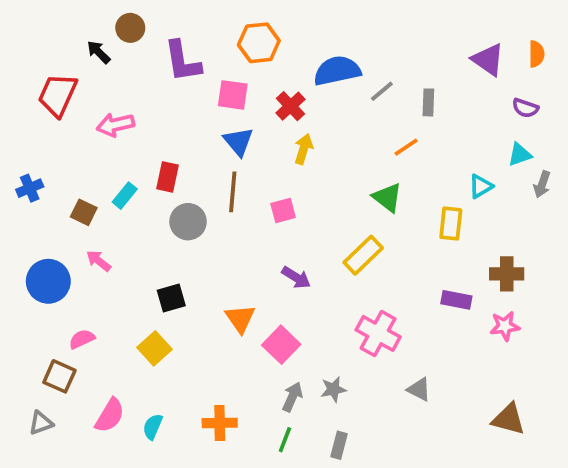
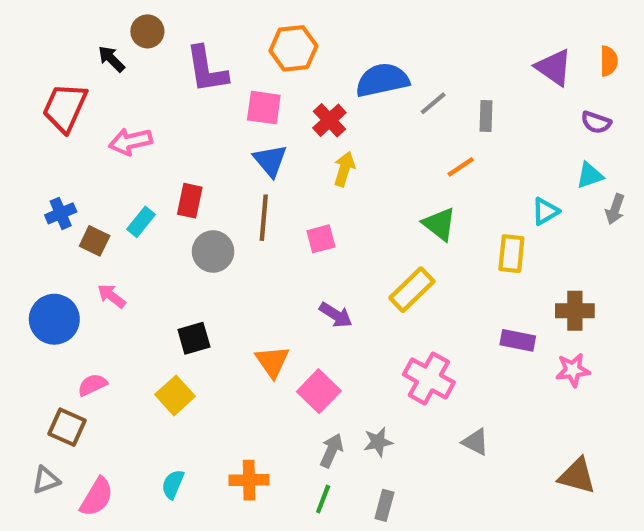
blue cross: (30, 188) -> (61, 213), moved
pink semicircle: (110, 415) -> (97, 497), moved

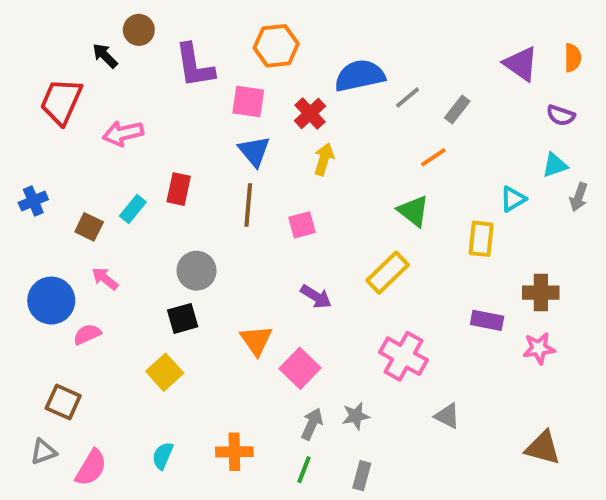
gray rectangle: (486, 116) -> (457, 109), turned 36
blue cross: (61, 213) -> (33, 201), moved
gray circle: (213, 251) -> (197, 271), moved
pink semicircle: (92, 385) -> (87, 334), moved

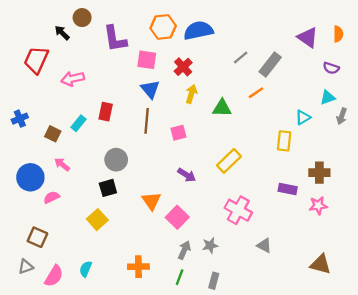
blue semicircle: (360, 76) -> (198, 30), moved
gray rectangle: (457, 109) -> (270, 65), size x1.5
green triangle: (413, 211) -> (222, 108), moved, turned -36
cyan semicircle: (163, 456) -> (86, 269), moved

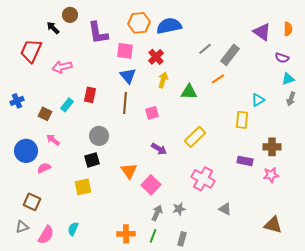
cyan triangle: (328, 97) -> (288, 79), moved
yellow square: (97, 220) -> (83, 187), turned 30
orange cross: (138, 267) -> (126, 234), moved

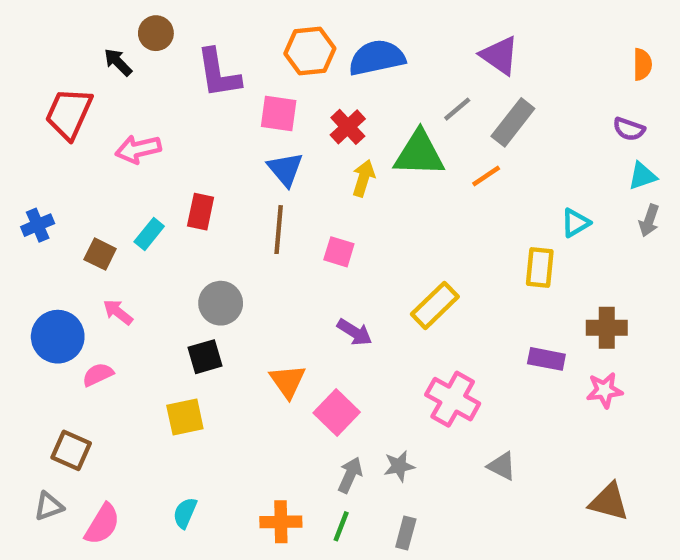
purple triangle: (262, 32) -> (500, 55), moved
green triangle: (189, 92) -> (419, 154), moved, size x1.4
pink square: (152, 113) -> (339, 252), turned 32
cyan semicircle: (73, 229) -> (185, 513), moved

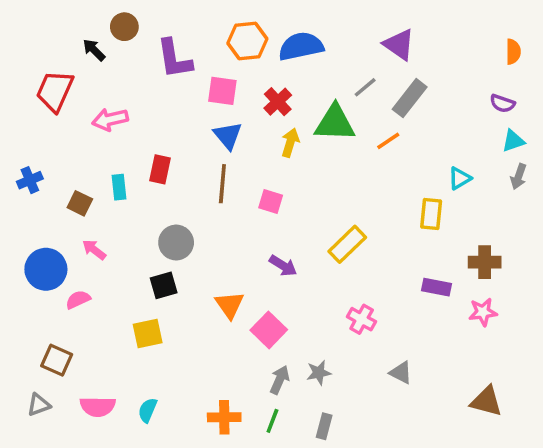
cyan rectangle: (149, 234) -> (119, 187), turned -45
pink cross: (453, 399) -> (362, 319), size x0.7
pink semicircle: (102, 524) -> (98, 407), moved, turned 60

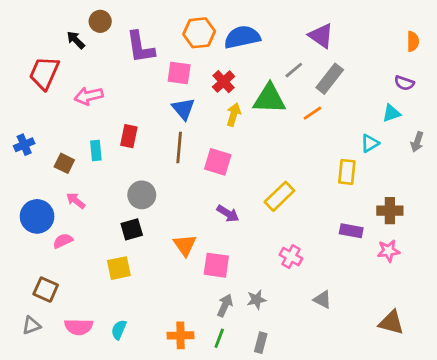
cyan triangle: (513, 141) -> (391, 113), moved
pink square: (271, 201) -> (218, 162), size x1.4
pink square: (269, 330) -> (216, 265), turned -36

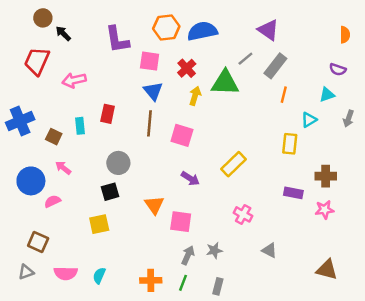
brown circle: (100, 21) -> (43, 18), moved
orange line: (312, 113) -> (284, 95), moved, turned -42
blue cross: (24, 145) -> (20, 121), size x1.6

